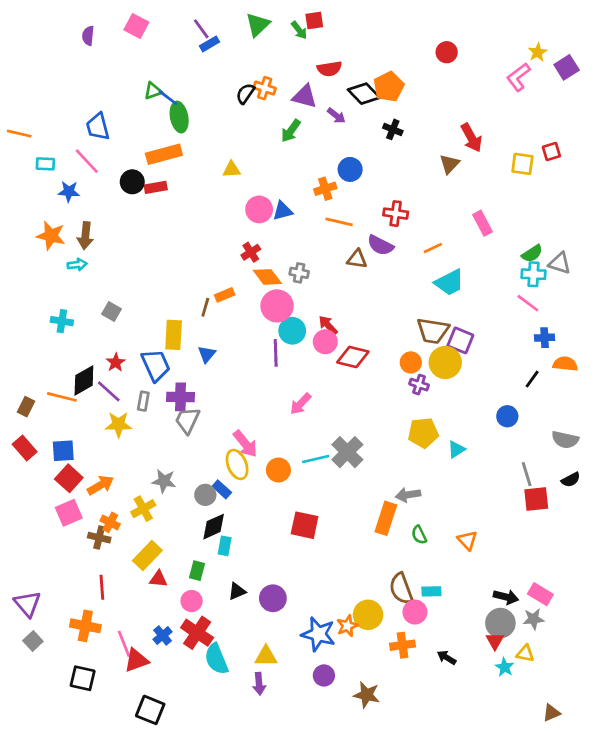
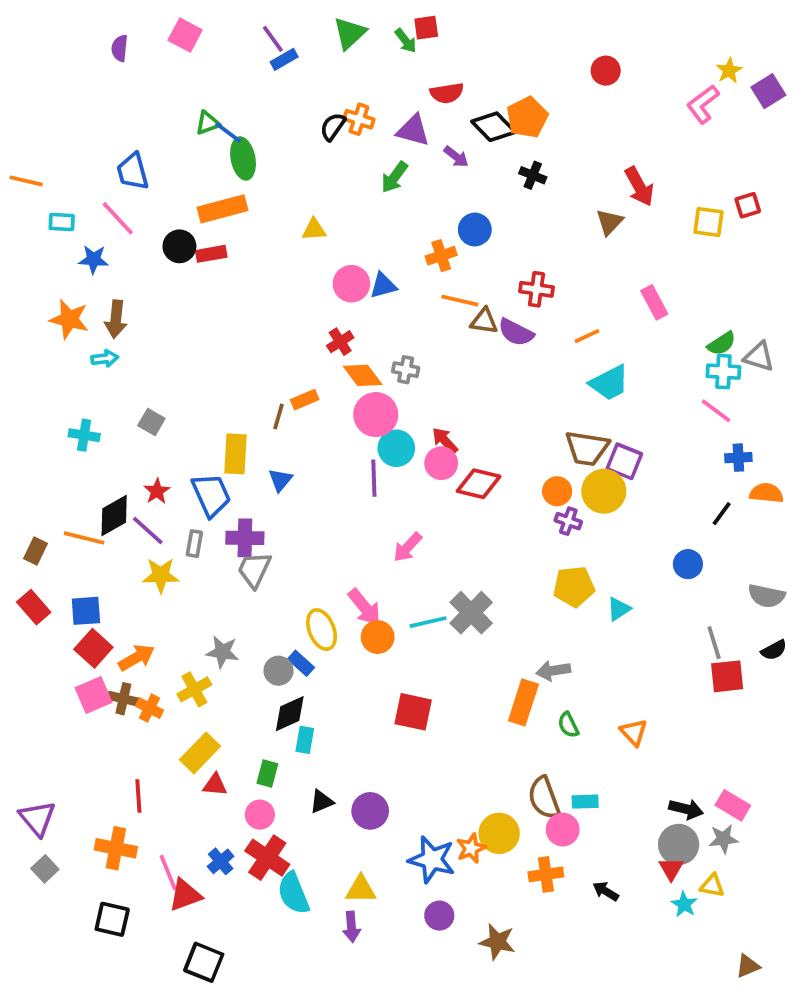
brown triangle: (357, 259) -> (484, 321), moved
pink arrow: (245, 444) -> (365, 607), moved
brown cross: (99, 538) -> (123, 699), moved

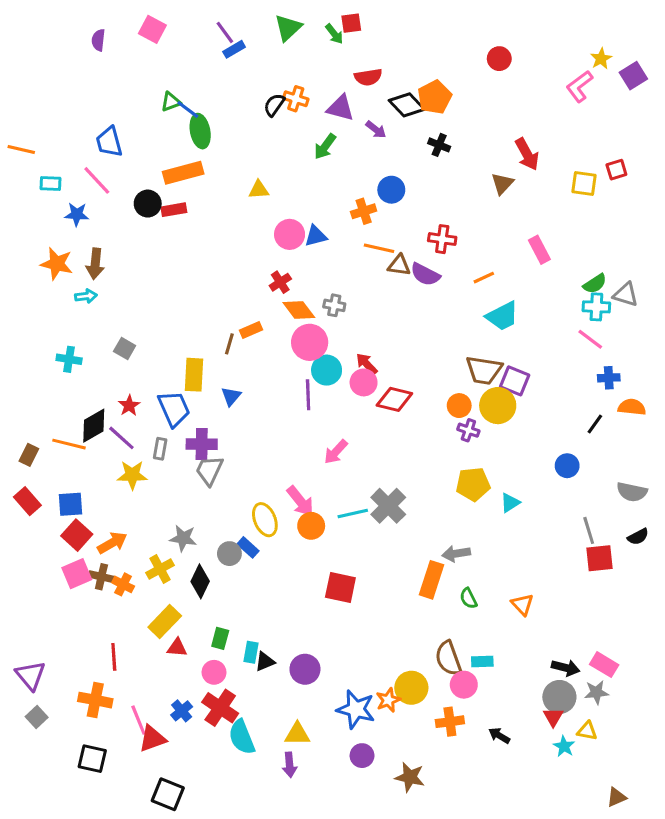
black diamond: (290, 714) -> (200, 581), moved, turned -40
cyan rectangle: (305, 740) -> (251, 652), moved

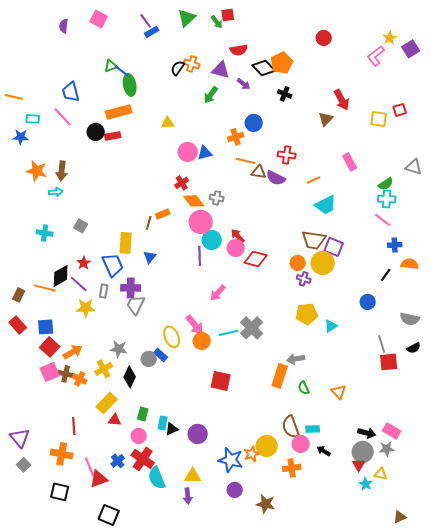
blue star: (77, 214) -> (21, 137), moved
gray triangle: (626, 295) -> (414, 167), moved
black arrow: (499, 736) -> (324, 451), moved

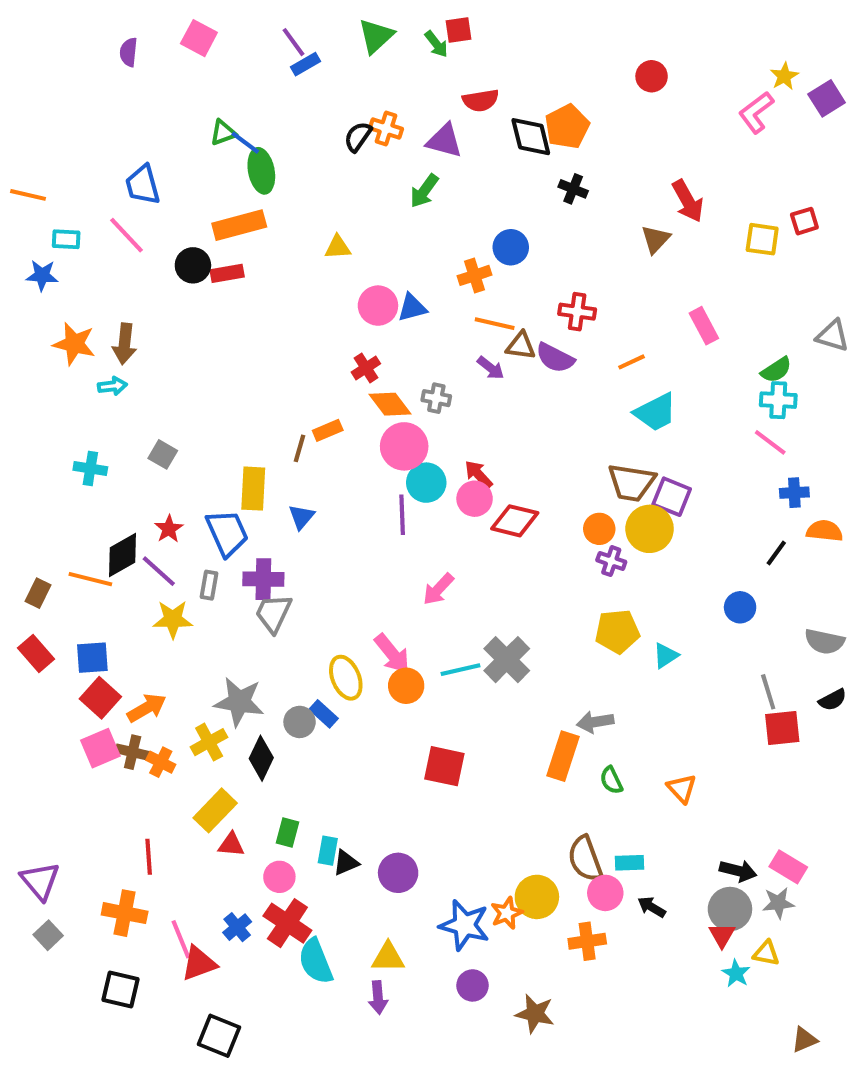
black diamond: (264, 68) -> (531, 137), turned 30
purple arrow: (244, 84) -> (491, 368), moved
gray star: (119, 349) -> (239, 702), size x1.4

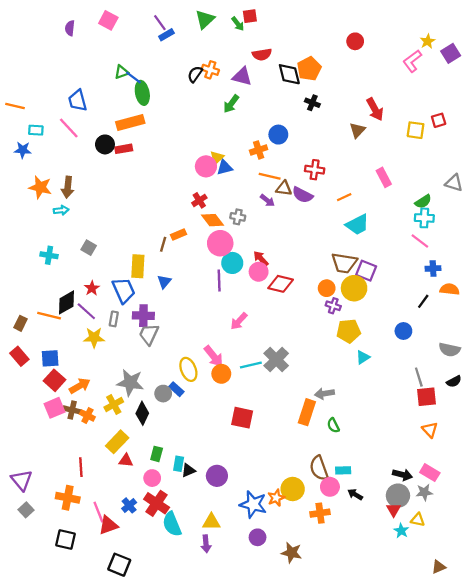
yellow triangle: (338, 247) -> (217, 158), moved, turned -40
yellow pentagon: (617, 631) -> (349, 331), moved
orange triangle: (682, 788) -> (430, 430), moved

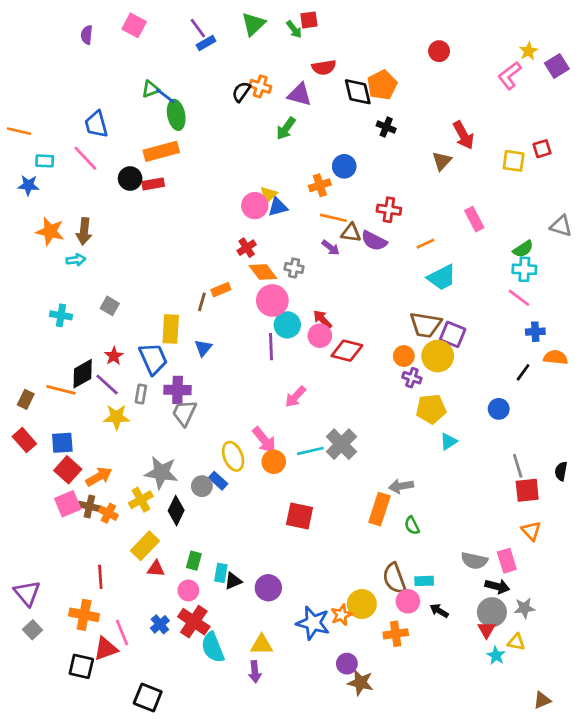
gray semicircle: (450, 350) -> (474, 561), moved
black semicircle: (454, 381) -> (561, 471), turned 128
pink rectangle: (430, 473) -> (507, 561), moved, turned 42
red triangle: (108, 525) -> (106, 649), moved
purple circle: (258, 537) -> (347, 664), moved

